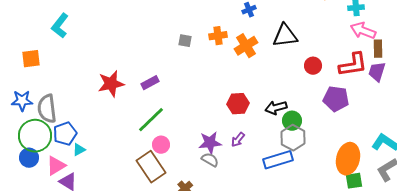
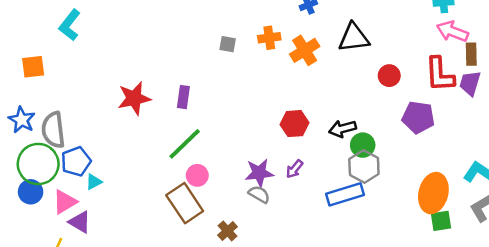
red L-shape: (353, 65) -> (440, 74), turned 96
purple rectangle: (150, 83) -> (183, 97), turned -54
blue star: (22, 101) -> (22, 120), turned 30

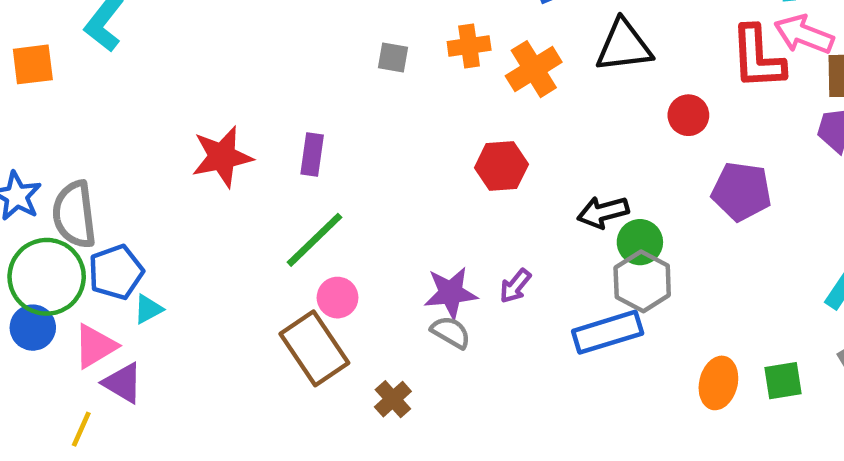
orange square: (33, 67) -> (33, 64), moved
red L-shape: (440, 74) -> (758, 57), moved
red hexagon: (294, 124) -> (501, 166), moved
orange ellipse: (433, 193) -> (718, 383), moved, size x0.7

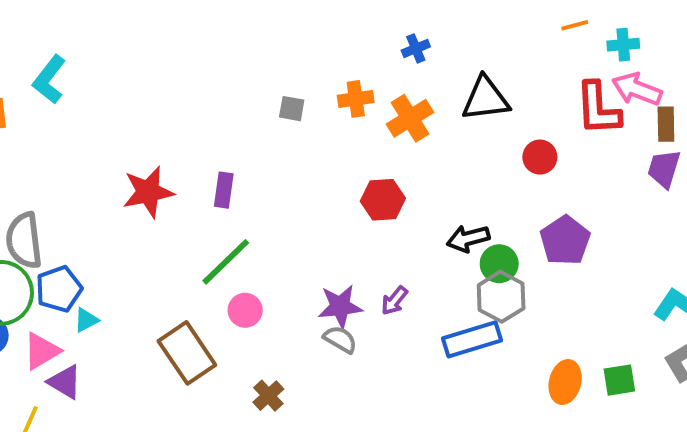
purple pentagon: (741, 191) -> (565, 240), moved, turned 30
brown rectangle: (314, 348) -> (187, 353), moved
brown cross: (393, 399) -> (268, 396), moved

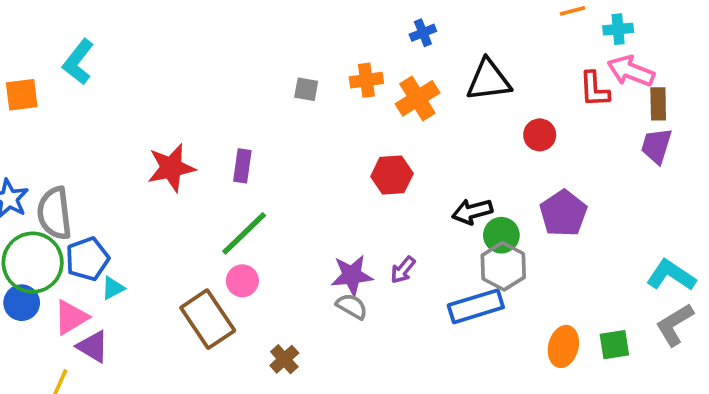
red L-shape: (598, 109) -> (594, 89), size x0.7
pink circle: (245, 310) -> (242, 281), moved

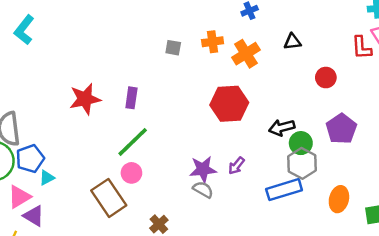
black triangle: (489, 80) -> (292, 42), size x0.6
red hexagon: (392, 175) -> (229, 104), size x1.4
orange ellipse: (563, 346) -> (339, 199), moved

